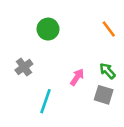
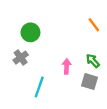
green circle: (48, 29) -> (30, 32), moved
pink arrow: (77, 77) -> (67, 66), turned -32

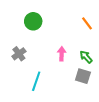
green circle: (30, 32) -> (33, 21), moved
pink arrow: (67, 66) -> (62, 54), moved

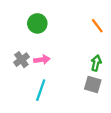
pink arrow: (62, 54) -> (42, 60), moved, turned 80
green arrow: (86, 57) -> (96, 63), turned 56

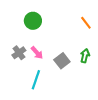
pink arrow: (42, 60) -> (37, 53), turned 56
gray square: (93, 85) -> (62, 61), moved, turned 35

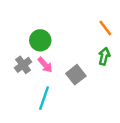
green circle: (33, 21) -> (40, 40), moved
green arrow: (85, 56) -> (104, 56), moved

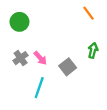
orange line: (105, 28) -> (88, 13), moved
green circle: (40, 40) -> (19, 22), moved

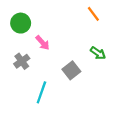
green arrow: (93, 50) -> (98, 53), turned 112
pink arrow: (40, 58) -> (43, 43), moved

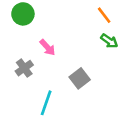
green circle: (21, 23) -> (23, 14), moved
green arrow: (98, 53) -> (109, 41), moved

